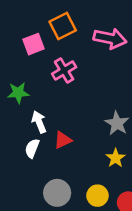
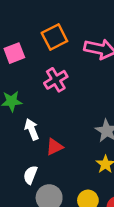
pink square: (33, 44) -> (14, 53), moved
white semicircle: (32, 148) -> (30, 175), moved

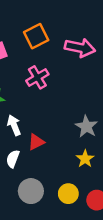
white semicircle: (30, 175) -> (13, 159), moved

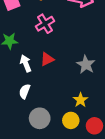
red triangle: (36, 142) -> (47, 59), moved
yellow star: (85, 159) -> (80, 100), moved

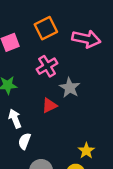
white arrow: (26, 63) -> (15, 119), moved
gray star: (86, 65) -> (70, 88), moved

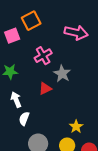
orange square: (46, 28) -> (31, 21), moved

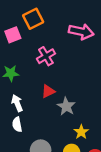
gray star: (62, 74) -> (66, 106), moved
white semicircle: (24, 119) -> (17, 125), moved, turned -32

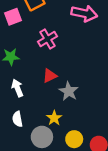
white semicircle: (17, 125) -> (17, 119), moved
yellow star: (81, 132) -> (54, 118), moved

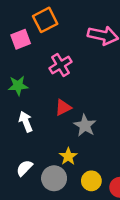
white semicircle: (17, 119) -> (24, 168), moved, turned 56

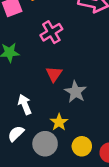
red triangle: (63, 107) -> (54, 74), turned -30
white arrow: (26, 122) -> (25, 104), moved

